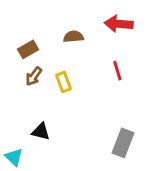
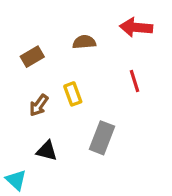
brown arrow: (34, 76) -> (39, 105), moved
gray rectangle: (123, 143) -> (102, 138), moved

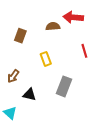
red arrow: (136, 27) -> (73, 17), moved
brown rectangle: (32, 57) -> (20, 36), turned -40
brown arrow: (39, 105) -> (13, 76), moved

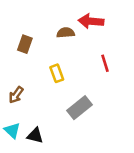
gray rectangle: (64, 86) -> (80, 108), turned 30
black triangle: (29, 95) -> (35, 136), moved
cyan triangle: (10, 113) -> (12, 130), moved

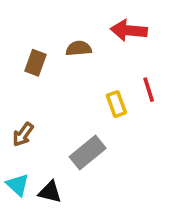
brown semicircle: (66, 33) -> (79, 48), moved
yellow rectangle: (57, 73) -> (116, 104), moved
gray rectangle: (80, 108) -> (88, 152), moved

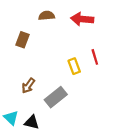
brown semicircle: (79, 48) -> (47, 16), moved
brown arrow: (23, 135) -> (28, 86), moved

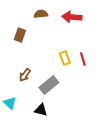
red line: (95, 57) -> (83, 59), moved
black triangle: (32, 122) -> (41, 110), moved

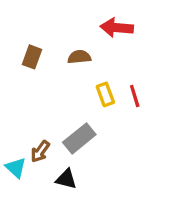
brown semicircle: (41, 14) -> (79, 57), moved
brown arrow: (25, 75) -> (40, 151), moved

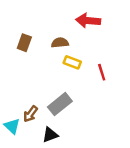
yellow rectangle: (105, 94) -> (72, 62), moved, turned -49
black triangle: (66, 179) -> (50, 135), turned -35

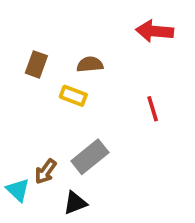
red arrow: (88, 21) -> (155, 31), moved
yellow rectangle: (72, 62) -> (73, 96), moved

